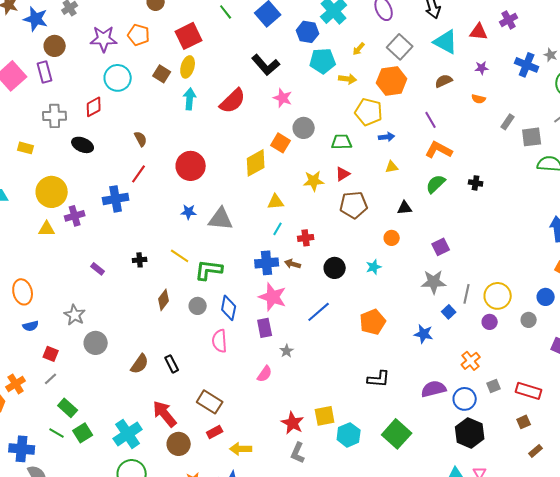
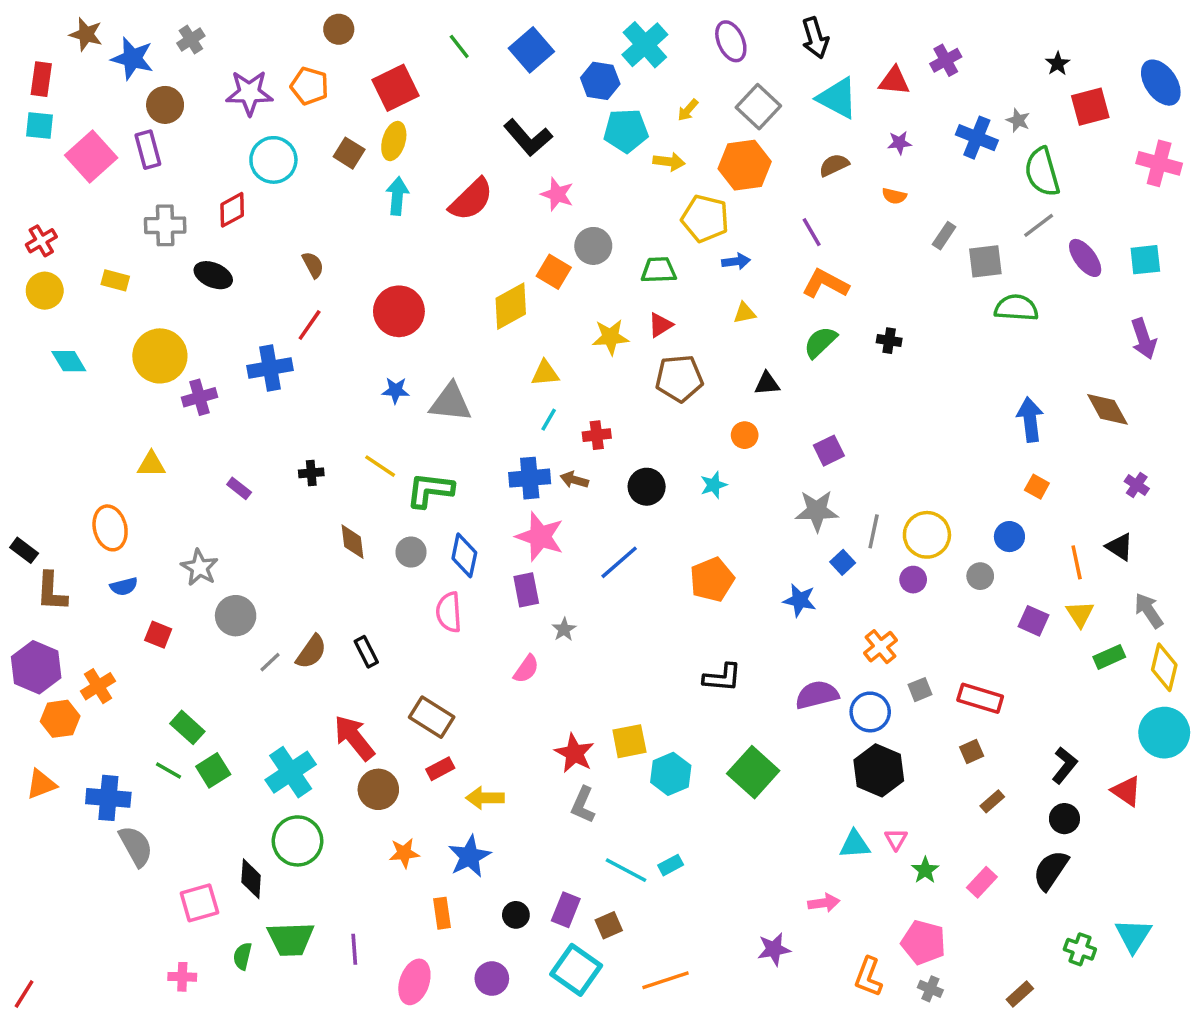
yellow triangle: (47, 229) -> (151, 464), moved
brown diamond: (164, 300) -> (353, 542), turned -45
gray line: (51, 379) -> (270, 662), moved

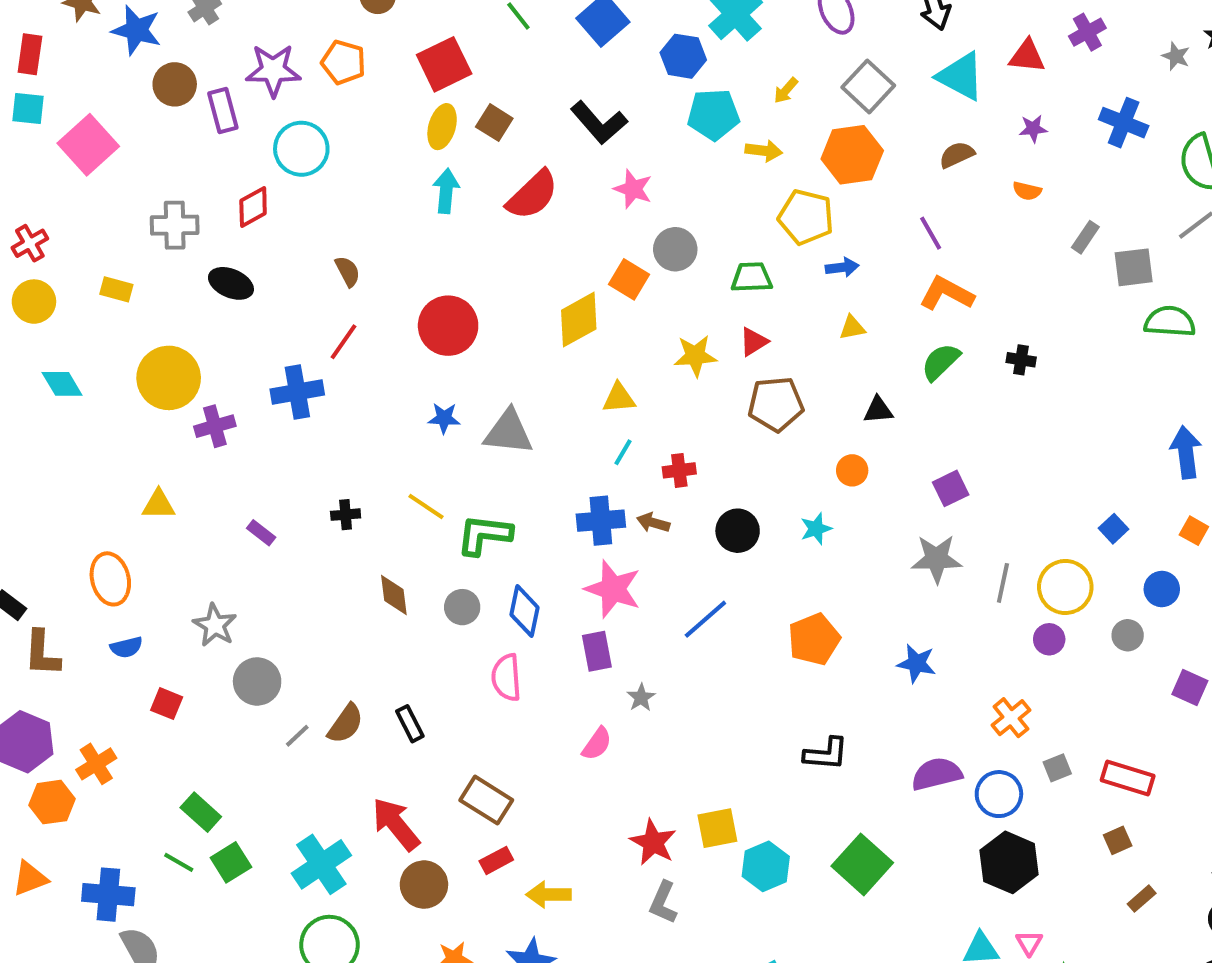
gray star: (1018, 120) -> (1176, 56), moved
purple rectangle: (148, 150) -> (223, 111), moved
brown square: (349, 153) -> (494, 123), moved
blue square: (843, 562) -> (1114, 529), moved

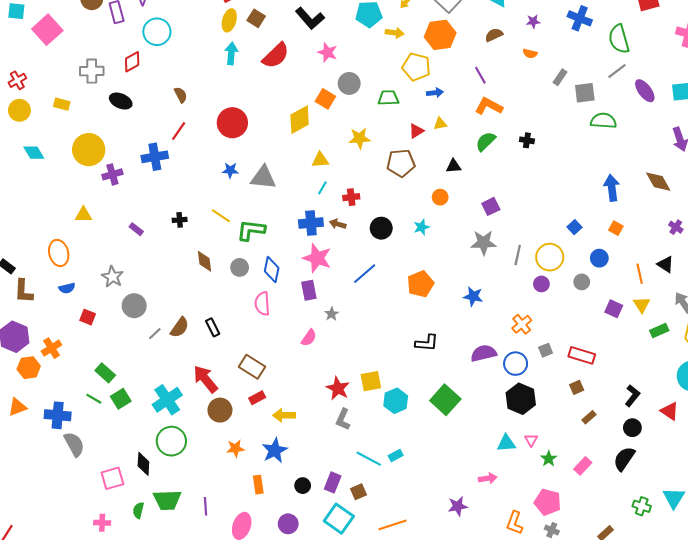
red triangle: (754, 342) -> (416, 131), moved

